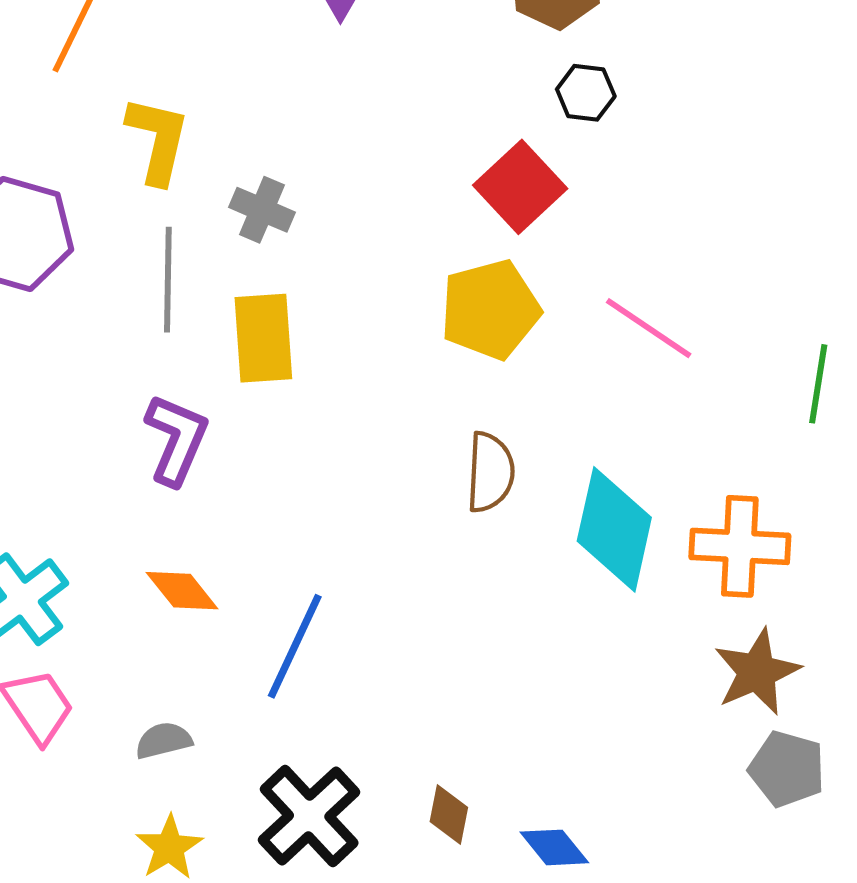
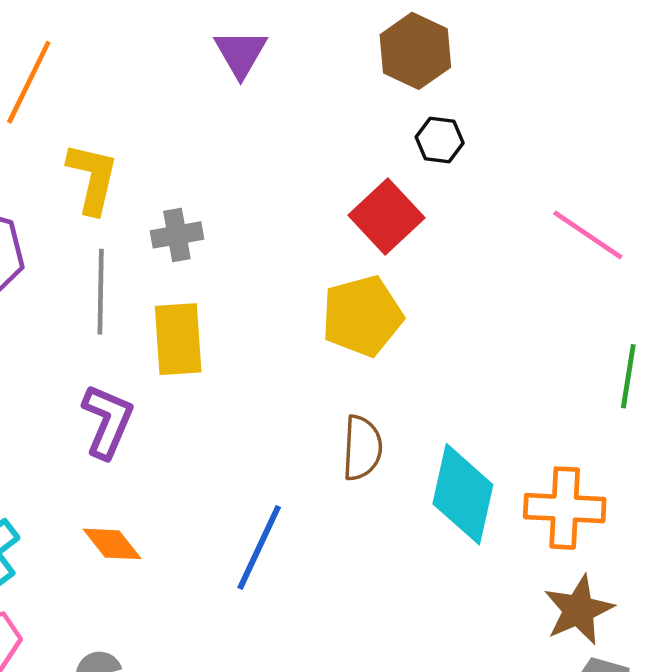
gray cross: (262, 210) -> (177, 235), turned -33
pink line: (649, 328) -> (588, 235), moved
blue line: (295, 646) -> (259, 547), moved

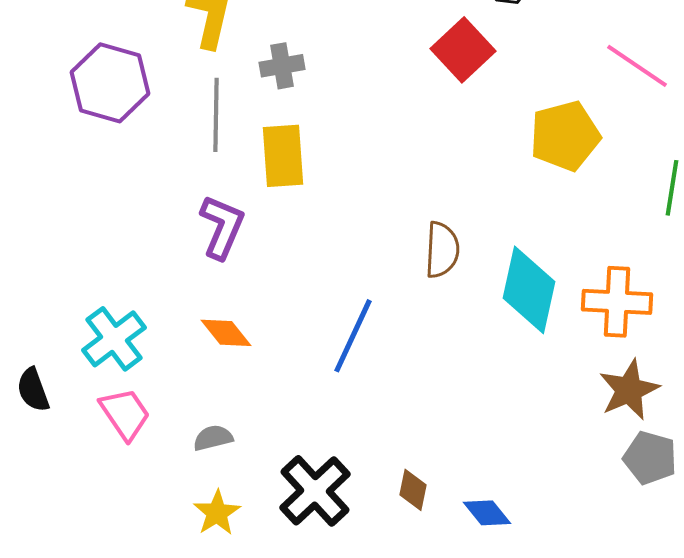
yellow pentagon: (362, 316) -> (565, 136), moved

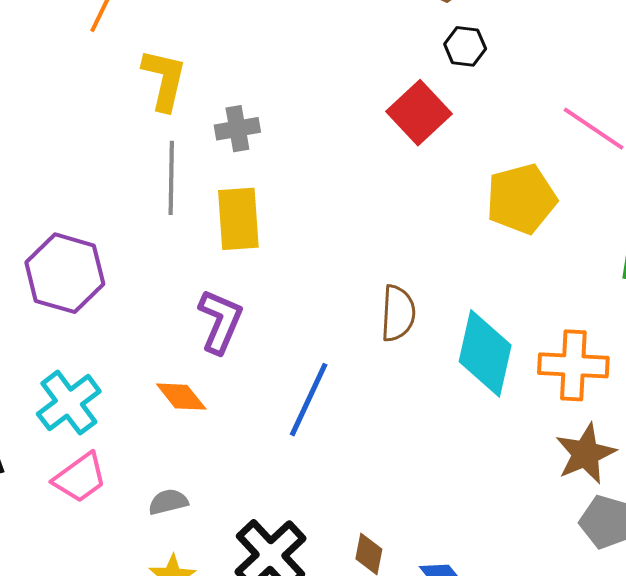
purple hexagon: (110, 83) -> (65, 273), moved
purple L-shape: (222, 227) -> (220, 321), moved
pink trapezoid: (125, 414) -> (80, 478), turned 88

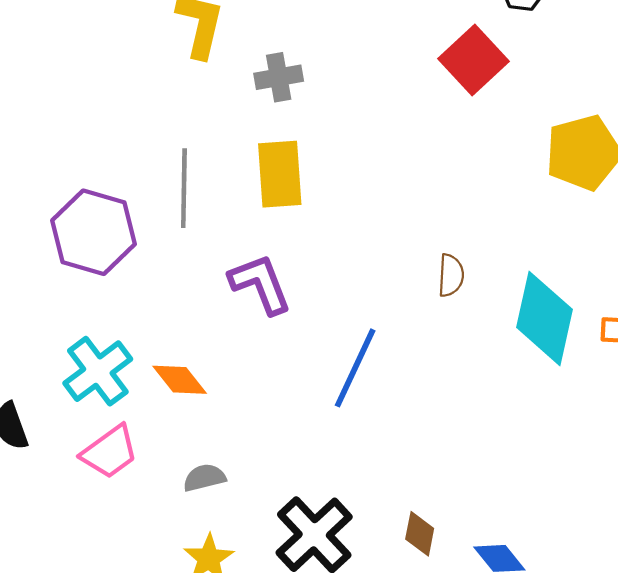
gray line: (171, 178) -> (184, 188), moved
brown semicircle: (398, 313) -> (451, 275), size x0.7
purple L-shape: (220, 321) -> (260, 284), turned -44
orange diamond: (181, 397) -> (180, 380), moved

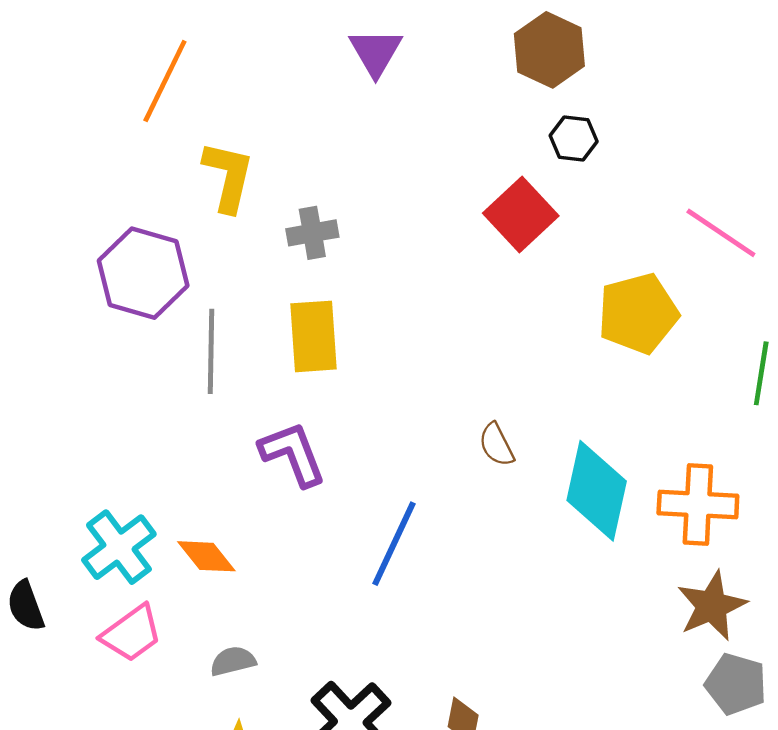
purple hexagon: (94, 232) -> (143, 273), moved
brown semicircle: (451, 275) -> (496, 445), turned 150

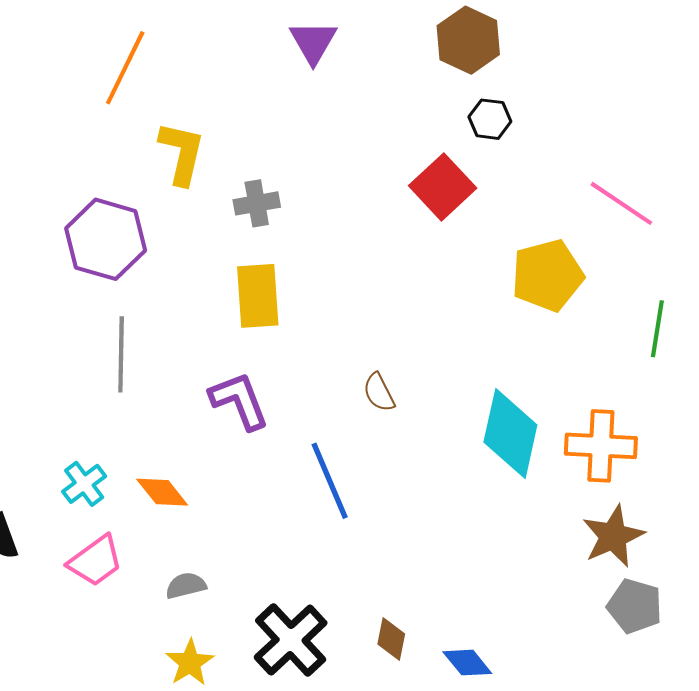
gray line: (211, 351) -> (121, 354), moved
brown semicircle: (496, 445) -> (379, 392), moved
blue line: (394, 544) -> (330, 481), turned -48
cyan cross: (119, 547) -> (84, 484), size x0.7

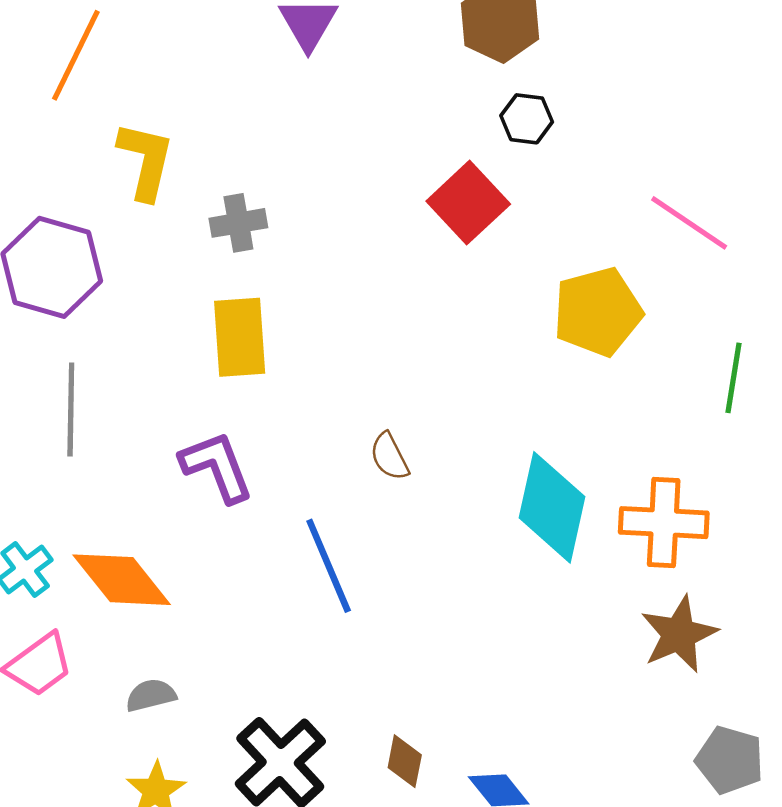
orange diamond: (162, 492) -> (122, 580), size x1.5
gray pentagon: (635, 606) -> (730, 760), moved

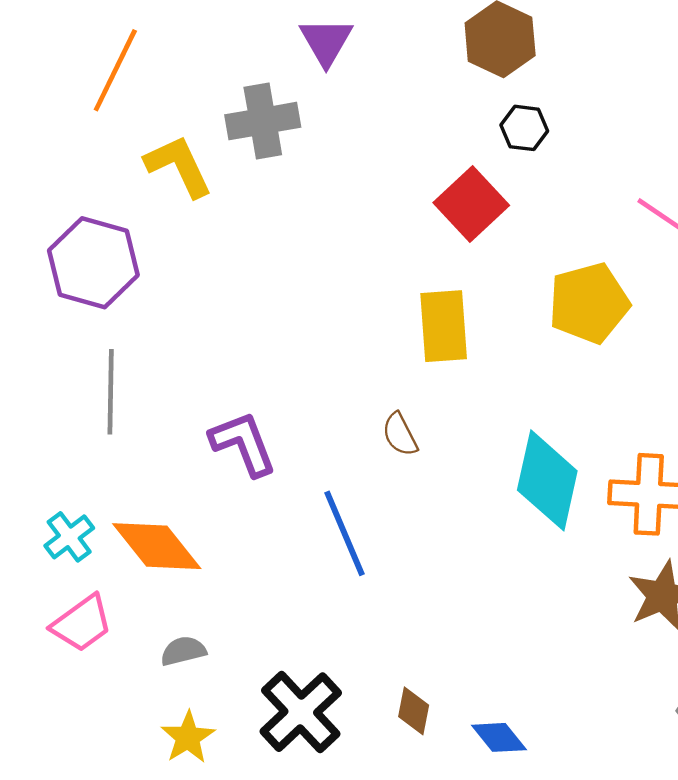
yellow L-shape: (146, 161) -> (179, 166), turned -38
gray cross: (238, 223) -> (263, 121), moved, size x1.4
yellow rectangle: (240, 337) -> (444, 326), moved

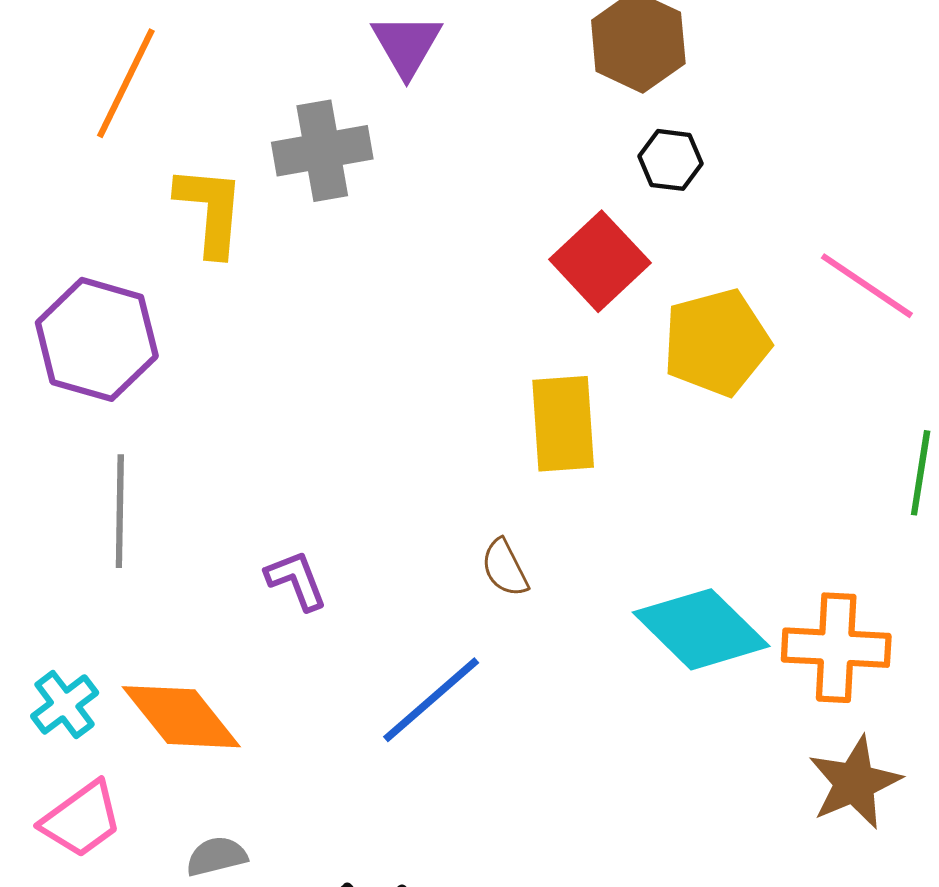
yellow L-shape: (179, 166) -> (210, 211), turned 30
yellow pentagon: (589, 303) -> (717, 342), moved
purple L-shape: (243, 444) -> (296, 580), size x0.7
cyan diamond: (547, 480) -> (701, 629), turned -58
blue line: (345, 533) -> (431, 700), turned 72

